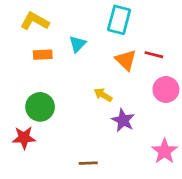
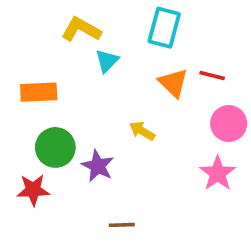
yellow L-shape: (35, 21) -> (81, 29), moved
orange rectangle: (43, 55) -> (39, 92), moved, size x1.4
purple star: (123, 120) -> (98, 166), moved
pink star: (165, 151) -> (218, 173), moved

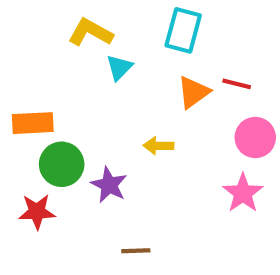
orange triangle: (173, 83) -> (193, 92), turned 40
orange rectangle: (39, 92) -> (33, 123), moved
yellow arrow: (142, 131) -> (158, 146), turned -30

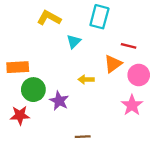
cyan triangle: (119, 67) -> (74, 41), moved
orange triangle: (193, 92) -> (113, 64), moved
brown line: (136, 251) -> (83, 137), moved

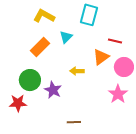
orange rectangle: (18, 67) -> (40, 47), moved, turned -42

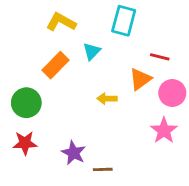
green circle: (30, 80) -> (26, 103), moved
purple star: (53, 90) -> (74, 153), moved

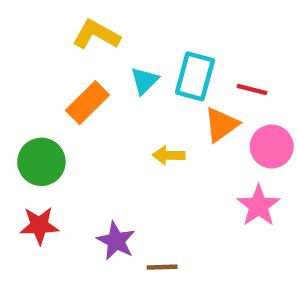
cyan rectangle: (124, 21) -> (195, 76), moved

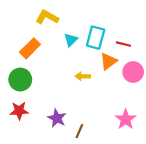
orange rectangle: (87, 103) -> (30, 48), moved
pink star: (259, 206) -> (126, 119), moved
brown line: (162, 267) -> (79, 131), turned -64

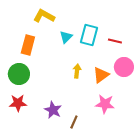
orange rectangle: (30, 48) -> (28, 45), turned -30
orange triangle: (108, 61) -> (101, 75), moved
yellow arrow: (83, 76) -> (77, 71), turned 96
pink star: (126, 119) -> (105, 104), moved, turned -30

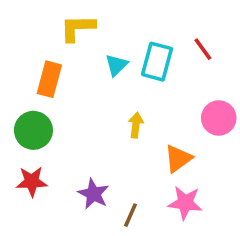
yellow L-shape: (44, 16) -> (78, 28), turned -30
red line: (115, 41) -> (203, 49), moved, turned 40
orange triangle: (101, 75) -> (178, 159), moved
pink star: (105, 104) -> (185, 203), moved

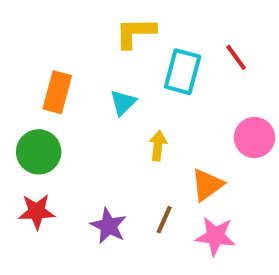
yellow L-shape: (78, 28) -> (135, 33), moved
cyan triangle: (116, 65) -> (123, 103), moved
brown line: (130, 215) -> (164, 220), moved

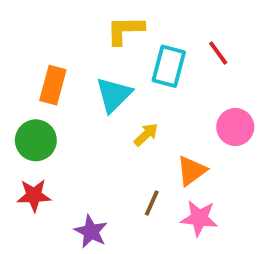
cyan triangle: (123, 103) -> (114, 95), size x1.5
yellow arrow: (158, 146) -> (146, 135), turned 40
purple star: (109, 226) -> (91, 231), moved

